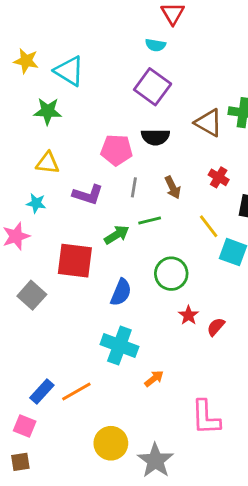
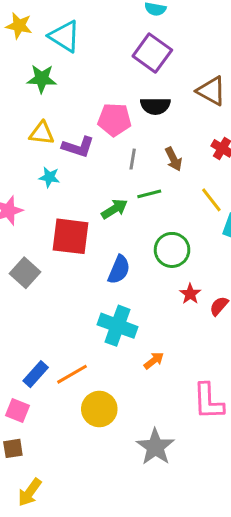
purple L-shape: (88, 195) -> (78, 147), moved
cyan star: (36, 203) -> (49, 177), moved
yellow circle: (111, 443) -> (99, 409), moved

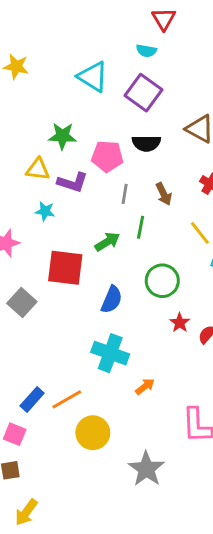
cyan triangle: (64, 36) -> (93, 77), moved
green star: (42, 79) -> (62, 136), moved
green line: (149, 194) -> (141, 227), turned -65

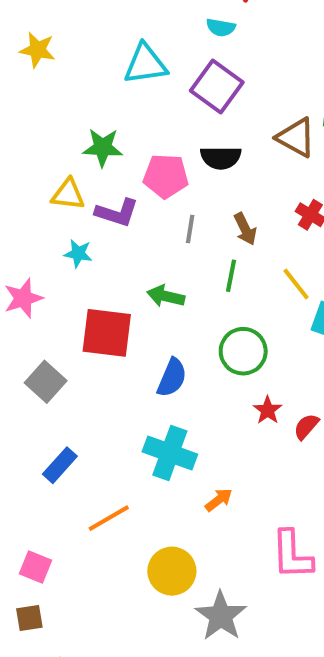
cyan triangle: (93, 77) -> (145, 64), turned -40
green line: (141, 227) -> (231, 276), moved
green arrow: (107, 242) -> (166, 296), turned -135
blue rectangle: (32, 399) -> (60, 465), moved
yellow circle: (93, 433) -> (172, 571), moved

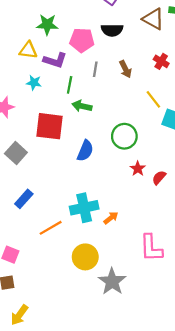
green line: (231, 276) -> (70, 85), moved
cyan cross: (170, 453) -> (84, 208), moved, turned -32

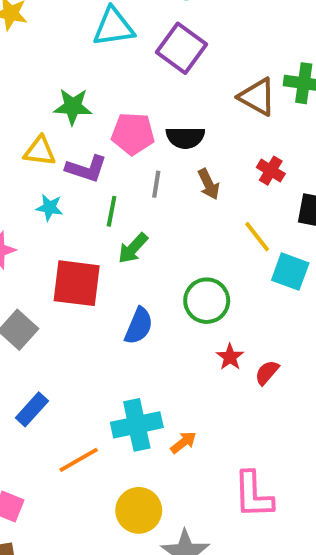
black semicircle: (112, 30) -> (185, 138), moved
green arrow: (82, 106) -> (133, 248), turned -60

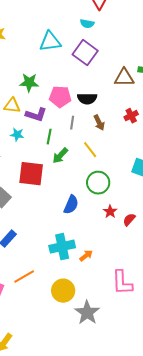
brown triangle: (257, 97) -> (124, 78), turned -30
red cross: (271, 171) -> (131, 116), turned 32
yellow line: (257, 237) -> (90, 150), moved
blue semicircle: (139, 326) -> (71, 205), moved
orange line: (79, 460) -> (24, 277), moved

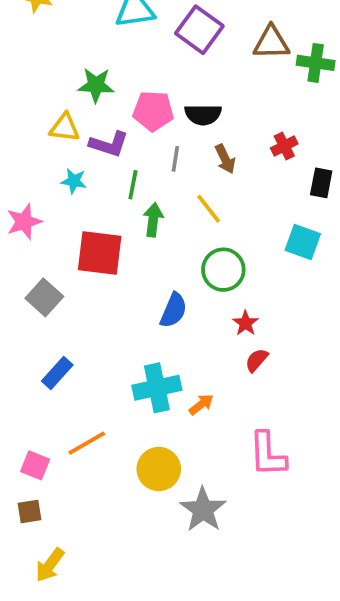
brown triangle: (124, 78) -> (271, 43), moved
green arrow: (60, 156) -> (153, 220), turned 144
red semicircle: (129, 220) -> (257, 360), moved

